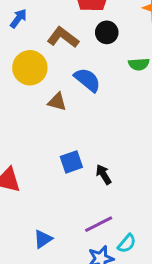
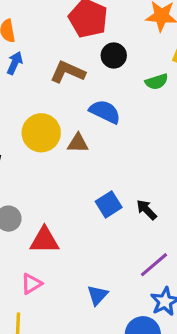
yellow circle: (30, 68) -> (41, 133), moved

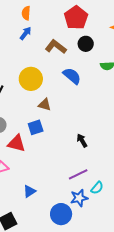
brown triangle: (78, 143) -> (45, 105), moved
blue square: (109, 204) -> (36, 127), moved
blue triangle: (97, 295) -> (29, 191), moved

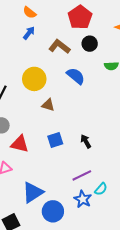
orange semicircle: (26, 13) -> (30, 13), turned -56
blue square: (36, 127) -> (55, 140), moved
blue triangle: (29, 191) -> (33, 192), size x1.6
blue star: (79, 198) -> (83, 199), turned -30
blue circle: (61, 214) -> (53, 211), moved

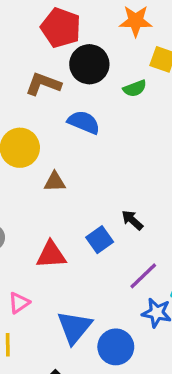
black circle: (90, 44) -> (89, 64), size x1.5
blue square: (55, 140) -> (100, 240), moved
red triangle: (20, 144) -> (51, 255), moved

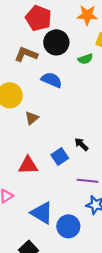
brown triangle: (55, 182) -> (32, 118), turned -40
purple line: (143, 276) -> (87, 181), turned 48
blue triangle: (74, 327) -> (42, 213), turned -40

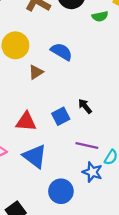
blue semicircle: (52, 80) -> (61, 52), moved
blue triangle: (42, 213) -> (35, 156), moved

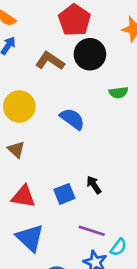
green semicircle: (100, 16) -> (118, 93), moved
brown triangle: (36, 72) -> (16, 150), moved, turned -49

